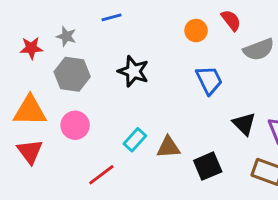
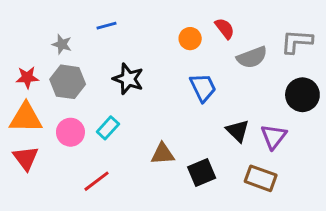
red star: (31, 48) -> (27, 77), moved
cyan rectangle: (135, 140) -> (108, 128), moved

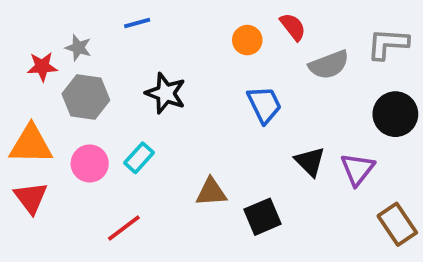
red star: (27, 77) -> (42, 67), moved
brown rectangle: (261, 178) -> (397, 224), moved, turned 36

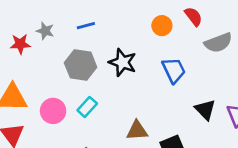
blue line: (137, 23) -> (86, 26), moved
black star: (166, 93) -> (123, 62), moved
gray hexagon: (86, 97) -> (81, 65), moved

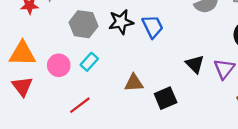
black star: (123, 62) -> (121, 22), turned -30
blue trapezoid: (174, 70) -> (153, 27), moved

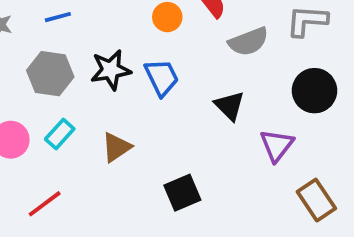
black triangle: (195, 64) -> (230, 106), moved
brown triangle: (134, 83) -> (116, 147), moved, turned -30

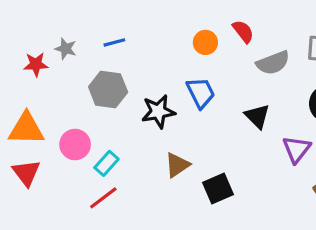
black star: (111, 70) -> (158, 112), moved
cyan rectangle: (60, 134) -> (106, 163), moved
brown triangle: (116, 147) -> (177, 165), moved

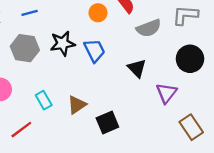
black star: (158, 112) -> (63, 43), moved
cyan rectangle: (106, 163) -> (44, 100), moved, turned -72

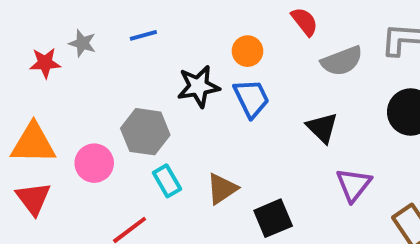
orange circle: (98, 13) -> (248, 51), moved
gray hexagon: (25, 48) -> (145, 132), moved
purple triangle: (166, 93) -> (354, 185), moved

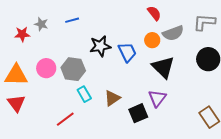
orange circle: (248, 51) -> (152, 40), moved
black triangle: (322, 128) -> (163, 67), size x1.4
pink circle: (94, 163) -> (46, 68), moved
purple triangle: (354, 185) -> (157, 98), moved

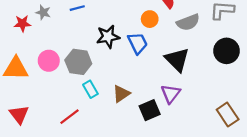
orange circle: (152, 40) -> (150, 19), moved
red triangle: (16, 103) -> (19, 115), moved

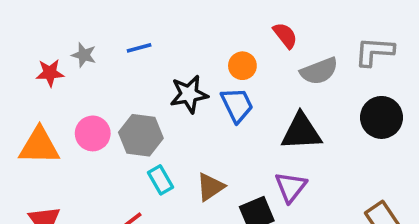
orange circle: (150, 19) -> (242, 66), moved
black triangle: (177, 60) -> (301, 132), turned -48

